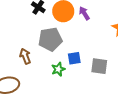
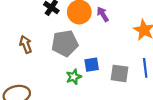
brown arrow: (25, 56) -> (26, 44), moved

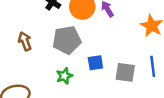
green star: (74, 77) -> (64, 76), moved

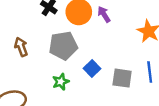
blue square: (95, 63) -> (92, 68), turned -35

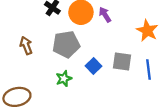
gray square: (122, 78) -> (122, 61), moved

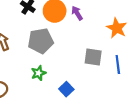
blue square: (94, 66) -> (66, 89), moved

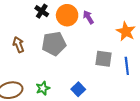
green star: (38, 73) -> (43, 88), moved

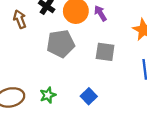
brown arrow: (18, 45) -> (20, 19), moved
gray square: (104, 59) -> (105, 52), moved

